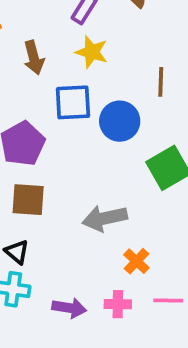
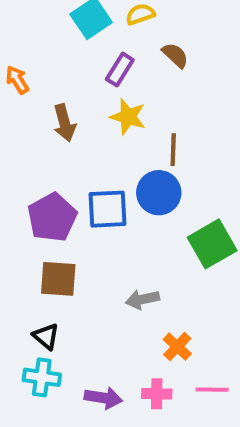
brown line: (161, 82) -> (173, 150), moved
blue square: (73, 102) -> (107, 209), moved
gray arrow: (105, 218) -> (142, 299), size x0.7

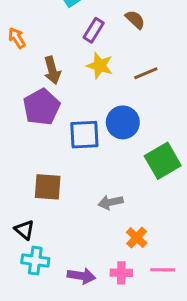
brown line: (173, 150) -> (146, 73), moved, turned 65
purple pentagon: (52, 217) -> (41, 107), moved
black triangle: (46, 336) -> (25, 230), moved

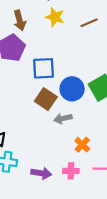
blue circle: (123, 122) -> (72, 89), moved
brown square: (48, 187) -> (46, 99), moved, turned 30

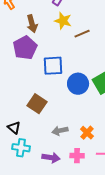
brown line: (89, 23) -> (82, 34), moved
brown square: (46, 99) -> (37, 104), moved
gray arrow: (63, 118) -> (60, 131), moved

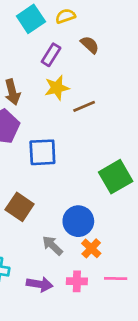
yellow star: (63, 21) -> (57, 88), turned -30
blue circle: (78, 84) -> (78, 221), moved
gray arrow: (60, 131) -> (52, 246), turned 56

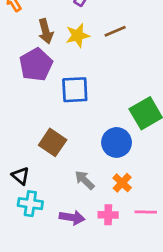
yellow star: (57, 88) -> (78, 35), moved
brown line: (84, 106) -> (115, 31), moved
blue circle: (78, 221) -> (117, 142), moved

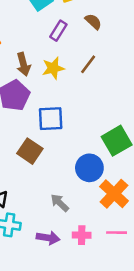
brown line: (115, 31) -> (88, 64), turned -30
brown square: (53, 142) -> (30, 151), moved
orange cross: (122, 183) -> (114, 194), moved, size x1.6

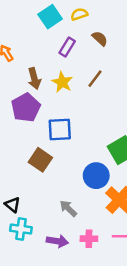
yellow star: (53, 68) -> (62, 82), turned -30

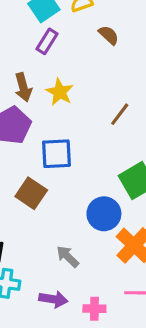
purple rectangle: (67, 47) -> (47, 41), moved
brown line: (95, 79) -> (120, 114), moved
pink cross: (89, 239) -> (94, 309), moved

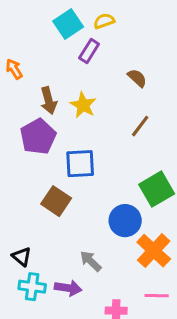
brown semicircle: (109, 35) -> (137, 78), moved
purple rectangle: (47, 41) -> (89, 51), moved
purple arrow: (53, 299) -> (68, 288), moved

